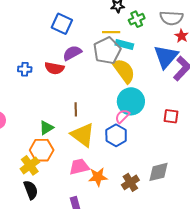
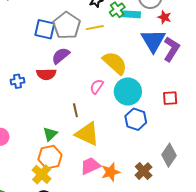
cyan rectangle: (124, 44) -> (131, 14), moved
gray pentagon: (107, 51) -> (67, 25), moved
pink semicircle: (122, 116) -> (97, 87), moved
blue hexagon: (116, 135) -> (136, 119), moved
gray diamond: (159, 172) -> (169, 155), turned -30

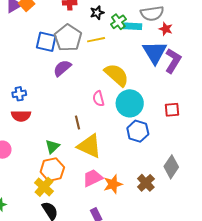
red semicircle: (46, 74) -> (21, 116), moved
pink semicircle: (97, 87) -> (98, 99), turned -49

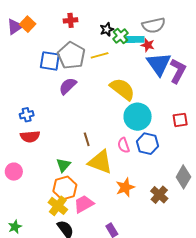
black star: (97, 13) -> (107, 29), moved
red star: (166, 29) -> (148, 45), moved
pink semicircle: (98, 99) -> (124, 145), moved
pink trapezoid: (93, 178) -> (84, 204), moved
orange star: (113, 184) -> (125, 187), moved

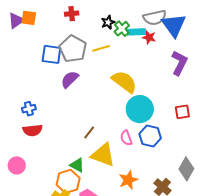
orange square: (28, 24) -> (29, 18), turned -35
blue triangle: (159, 64) -> (174, 25), moved
brown line: (87, 139) -> (89, 132), turned 56
green triangle: (63, 165) -> (77, 165), moved, turned -42

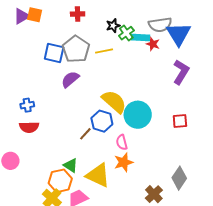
yellow semicircle: (124, 82) -> (114, 102), moved
blue hexagon: (150, 136) -> (102, 121), moved
yellow triangle: (103, 155) -> (98, 175), moved
orange star: (128, 180) -> (124, 162), moved

